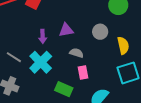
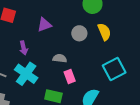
purple triangle: (66, 30) -> (44, 25), moved
yellow semicircle: (123, 46) -> (104, 32), moved

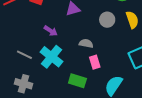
purple arrow: (24, 48) -> (51, 31), turned -48

